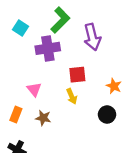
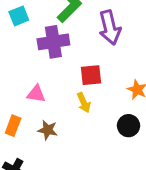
cyan square: (20, 28) -> (19, 16), turned 35
pink triangle: (34, 89) -> (36, 94), turned -42

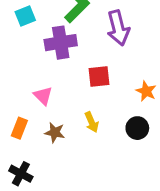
pink triangle: (36, 94) -> (43, 96), turned 36
yellow arrow: (84, 103) -> (92, 122), moved

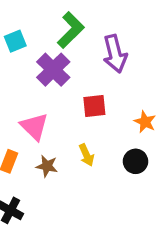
purple cross: (61, 43) -> (53, 70), turned -36
pink triangle: (43, 96) -> (34, 127), size x1.4

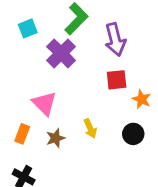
red square: (94, 106) -> (117, 80), moved
brown star: (47, 166) -> (56, 138), turned -30

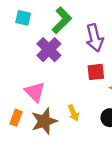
cyan square: (28, 28) -> (23, 18), moved, turned 35
brown star: (56, 138) -> (44, 121), size x1.6

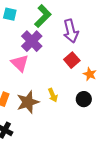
red square: (96, 72) -> (72, 60), turned -35
pink triangle: (35, 92) -> (20, 63), moved

